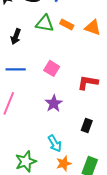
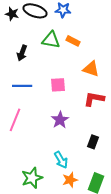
orange triangle: (93, 27) -> (91, 69), moved
pink square: (52, 68) -> (58, 85), turned -35

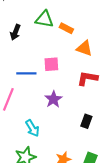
orange rectangle: (73, 41) -> (66, 28), moved
blue line: (22, 86) -> (26, 73), moved
cyan arrow: (61, 160) -> (32, 128), moved

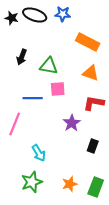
green triangle: (44, 19) -> (49, 66), moved
orange rectangle: (66, 28) -> (88, 42), moved, size x1.6
purple star: (53, 99) -> (72, 123), moved

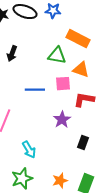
green triangle: (49, 66) -> (57, 56), moved
pink square: (58, 89) -> (63, 84), moved
blue line: (33, 98) -> (35, 90), moved

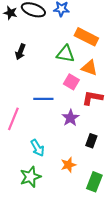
pink square: (63, 84) -> (71, 82), turned 35
blue line: (35, 90) -> (43, 99), moved
orange star: (60, 181) -> (68, 165), moved

